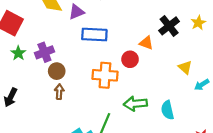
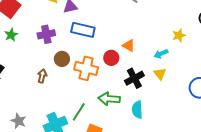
black cross: (169, 26) -> (134, 78), moved
purple cross: (44, 52) -> (46, 34), moved
brown circle: (57, 71) -> (62, 59), moved
cyan arrow: (202, 85) -> (161, 54), moved

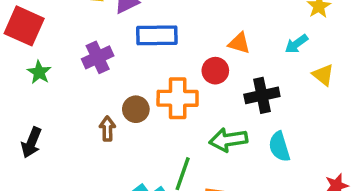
brown circle: (62, 59) -> (136, 109), moved
yellow triangle: (160, 74) -> (323, 75), moved
black cross: (134, 78) -> (262, 95), turned 30

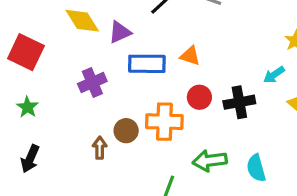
orange triangle: (239, 43) -> (190, 56), moved
green star: (39, 72) -> (27, 107), moved
black cross: (262, 95) -> (239, 102), moved

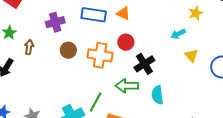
black cross: (239, 102) -> (144, 64), moved, turned -30
brown circle: (126, 131) -> (68, 50), moved
brown arrow: (100, 148) -> (29, 47), moved

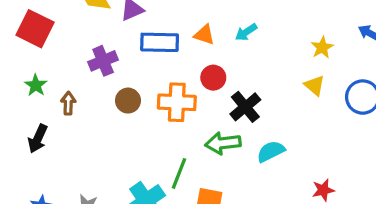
yellow star: (196, 13) -> (322, 47), moved
cyan arrow: (178, 34) -> (246, 32), moved
cyan semicircle: (157, 95) -> (271, 151), turned 78

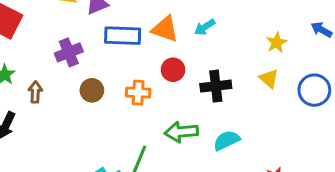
orange triangle: (204, 35) -> (165, 29), size x1.4
orange cross: (177, 102) -> (138, 93), size x0.7
black cross: (245, 107) -> (216, 86), moved, turned 32

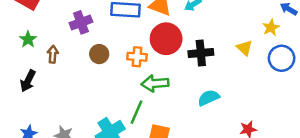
yellow star: (277, 43) -> (271, 27), moved
red circle: (173, 70) -> (166, 39), size x1.6
green arrow: (181, 132) -> (155, 83), moved

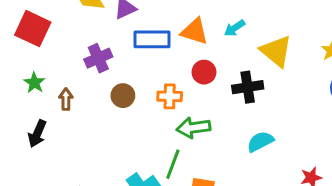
red circle: (166, 39) -> (204, 72), size x0.6
yellow triangle: (244, 48) -> (276, 51), moved, size x1.6

